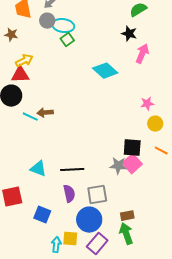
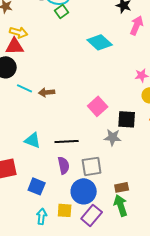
yellow arrow: (24, 61) -> (19, 32), turned 42
brown arrow: (45, 113) -> (47, 92), moved
pink square: (132, 164) -> (98, 106), moved
cyan arrow: (56, 245) -> (42, 216), moved

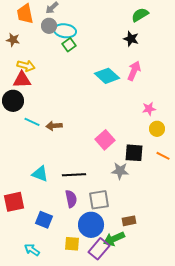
pink arrow: (137, 25) -> (134, 71), moved
green arrow: (121, 205) -> (114, 239), moved, turned -95
cyan arrow: (42, 216) -> (32, 250), moved, turned -63

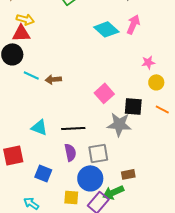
gray star: (120, 171) -> (119, 124), size x1.4

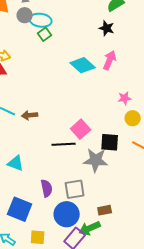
black line: (73, 128) -> (64, 144), moved
blue square: (43, 173) -> (20, 209), size x1.4
yellow square: (71, 197) -> (38, 237), moved

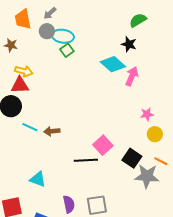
cyan diamond: (83, 65) -> (113, 64), moved
black square: (110, 142) -> (132, 158), turned 30
gray star: (96, 160) -> (147, 176), moved

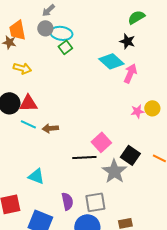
orange trapezoid: (23, 19) -> (17, 30), moved
red triangle: (20, 85) -> (28, 103), moved
pink star: (147, 114) -> (137, 111), moved
yellow circle: (155, 134) -> (152, 108), moved
gray star: (147, 176) -> (114, 171), moved, turned 30

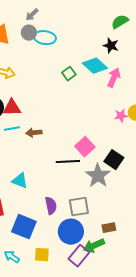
green square: (65, 47) -> (69, 74), moved
cyan line: (28, 124) -> (12, 129), turned -35

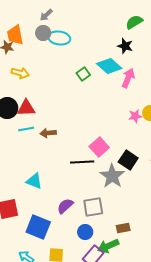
purple semicircle: (51, 206) -> (65, 206), turned -120
blue circle: (71, 232) -> (85, 232), size x0.6

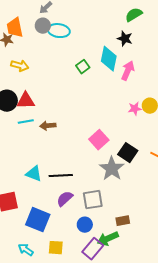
cyan diamond: (109, 66) -> (109, 59), turned 60
black line: (82, 162) -> (61, 176), moved

